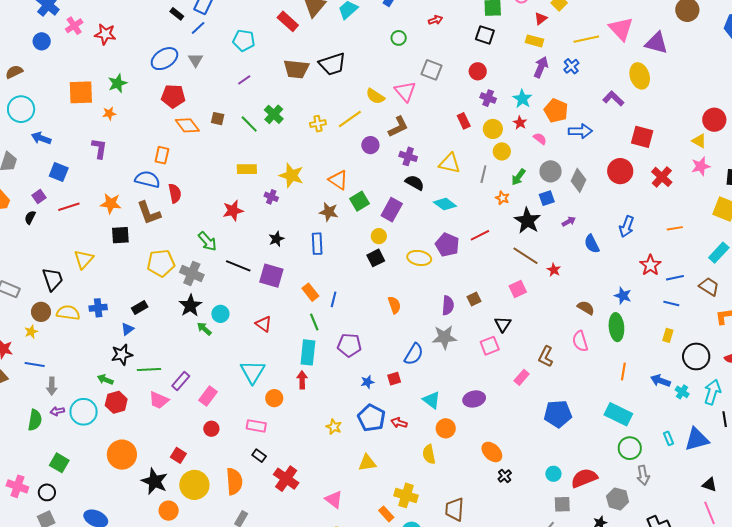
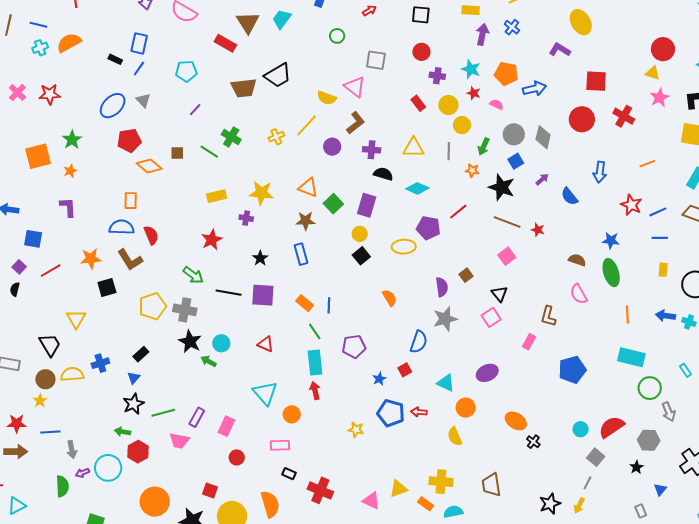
yellow triangle: (367, 463) -> (398, 489), moved
gray square: (562, 504) -> (596, 457), turned -36

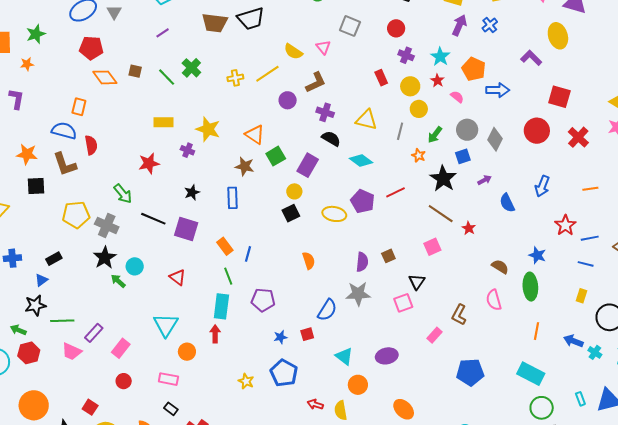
pink triangle: (355, 87) -> (323, 47), size x0.7
red arrow: (419, 412) -> (315, 404), moved

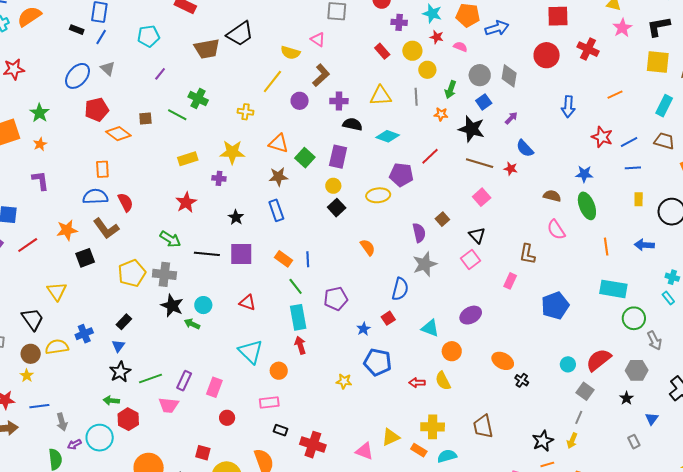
yellow cross: (235, 78) -> (246, 112), moved, turned 35
blue semicircle: (507, 203) -> (525, 148), moved
cyan cross: (595, 352) -> (672, 277), moved

